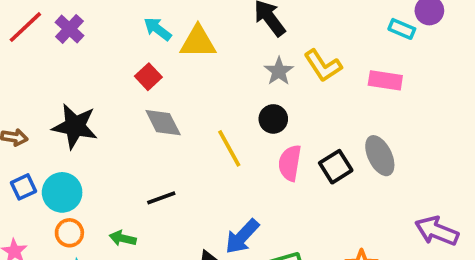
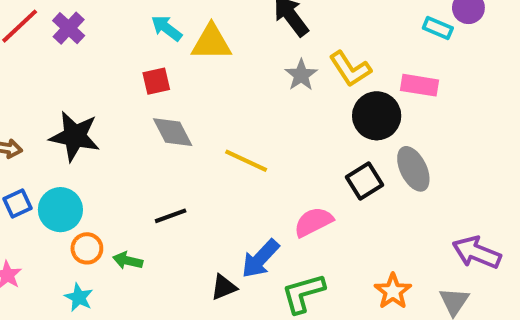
red square: (148, 77) -> (156, 81), turned 30
black circle: (273, 119) -> (377, 116), moved, size x1.5
yellow line: (229, 148) -> (246, 161), turned -36
pink semicircle: (290, 163) -> (313, 222), moved, turned 54
orange circle: (69, 233) -> (87, 248), moved

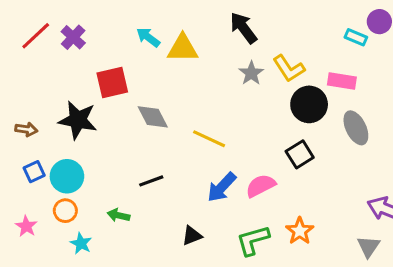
red square: (156, 81) -> (112, 83), moved, size x1.5
gray ellipse: (413, 169) -> (356, 128), moved
orange circle: (87, 248) -> (65, 211), moved
blue arrow: (260, 259) -> (222, 187), moved
orange star: (393, 291) -> (300, 231), moved

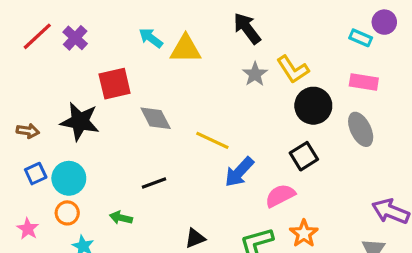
pink rectangle: (342, 81) -> (364, 82), moved
pink semicircle: (261, 186) -> (280, 196), moved
blue arrow: (222, 187) -> (239, 172), moved

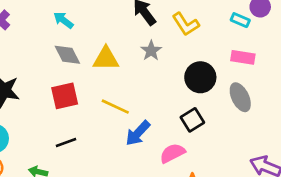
yellow triangle: (186, 49) -> (106, 59), moved
yellow L-shape: (293, 69) -> (186, 24), moved
red square: (115, 84) -> (65, 96), moved
gray diamond: (156, 118) -> (67, 55), moved

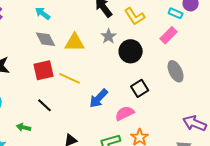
pink rectangle: (243, 57) -> (169, 35), moved, turned -54
black circle: (200, 77) -> (131, 51), moved
yellow line: (115, 107) -> (70, 78), moved
black line: (66, 142) -> (45, 105), turned 63

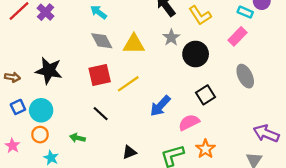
yellow line: (70, 78) -> (128, 84), turned -60

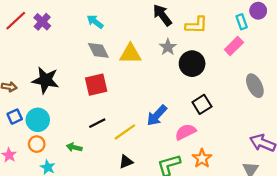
cyan rectangle: (245, 12) -> (242, 22), turned 48
yellow L-shape: (200, 15) -> (196, 25), turned -55
gray ellipse: (245, 76) -> (255, 86), moved
yellow line: (128, 84) -> (125, 132), moved
black line: (101, 114) -> (97, 123), turned -70

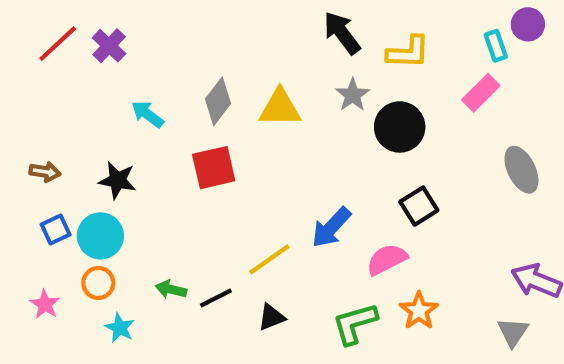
cyan arrow: (95, 22) -> (147, 114), moved
gray diamond: (98, 50) -> (218, 101), turned 65
black star: (45, 80) -> (118, 180), moved, size x0.7
black line: (97, 123) -> (216, 298), moved

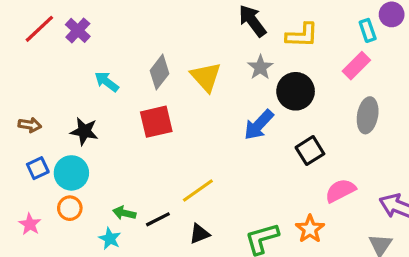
yellow triangle: (280, 108) -> (206, 77), turned 48
gray ellipse: (521, 170) -> (368, 115), moved, turned 36
blue arrow: (331, 227) -> (259, 125), moved
pink semicircle: (387, 259) -> (340, 191), moved
cyan star: (120, 328) -> (110, 239), moved

